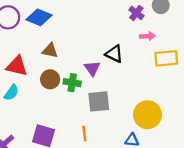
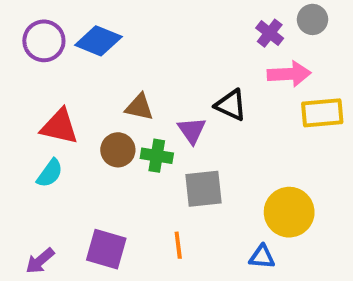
pink arrow: (147, 36) -> (289, 74), size x1.5
brown triangle: (50, 51) -> (139, 107), moved

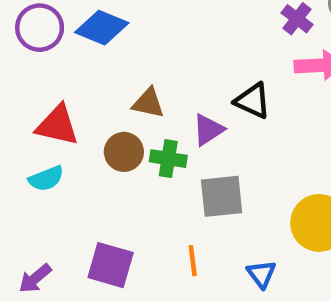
purple triangle: (192, 130) -> (208, 130), turned 32
cyan semicircle: (50, 173) -> (46, 179), turned 32
blue triangle: (262, 257) -> (261, 274), moved, turned 48

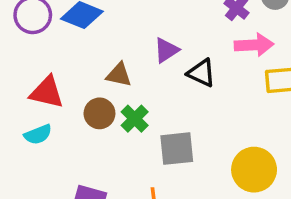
purple triangle: (208, 130) -> (166, 50), moved
green cross: (168, 159) -> (135, 119), turned 36

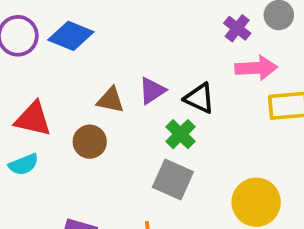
purple triangle: (166, 50) -> (152, 91), moved
green cross: (135, 119) -> (180, 134), moved
gray square: (177, 149) -> (173, 180), turned 30

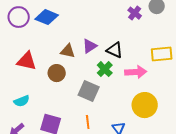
pink arrow: (256, 68) -> (136, 72), moved
cyan semicircle: (24, 164) -> (22, 101), moved
gray square: (173, 180) -> (89, 91), moved

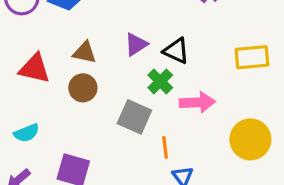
brown triangle: (68, 51) -> (85, 52), moved
pink arrow: (136, 72) -> (197, 102), moved
yellow circle: (145, 105) -> (250, 139), moved
orange line: (88, 122) -> (165, 147), moved

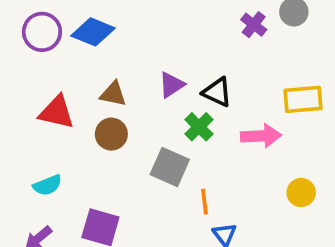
pink arrow: (197, 102) -> (261, 136), moved
yellow circle: (250, 139) -> (301, 193), size x0.6

